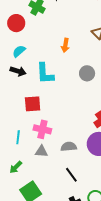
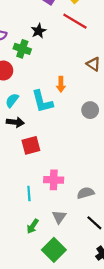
cyan L-shape: (45, 73) -> (42, 102), moved
red square: (33, 104) -> (31, 145), moved
gray triangle: (41, 151) -> (59, 217), moved, turned -48

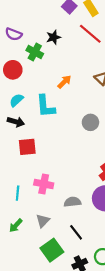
orange arrow: (61, 84) -> (64, 82), moved, turned -144
green square: (54, 250) -> (52, 250), moved

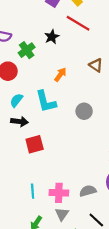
black star: (53, 37) -> (52, 37), moved
green cross: (35, 52) -> (27, 50), turned 35
gray circle: (90, 122) -> (84, 111), moved
pink cross: (44, 184) -> (59, 193), moved

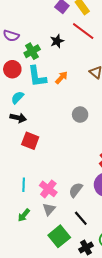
cyan L-shape: (46, 102) -> (37, 76), moved
red square: (35, 144) -> (30, 141), turned 30
gray semicircle: (88, 191) -> (76, 190), turned -42
pink cross: (59, 193) -> (48, 189), turned 30

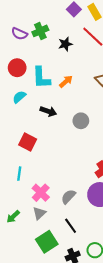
green cross: (32, 51) -> (40, 31), moved
black arrow: (18, 118) -> (48, 111), moved
cyan line: (24, 185) -> (19, 174), moved

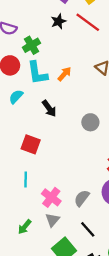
green cross: (40, 31) -> (31, 45), moved
black star: (65, 44) -> (58, 21), moved
black arrow: (48, 111) -> (49, 109), turned 42
gray circle: (81, 121) -> (90, 122), moved

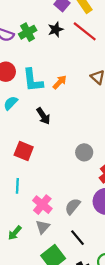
green cross: (31, 45) -> (28, 32), moved
gray circle: (90, 122) -> (84, 152), moved

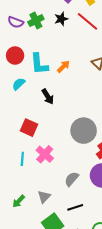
gray circle: (84, 152) -> (84, 131), size x1.6
pink cross: (42, 205) -> (45, 154), moved
black line: (78, 238) -> (75, 207), turned -70

